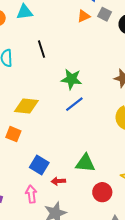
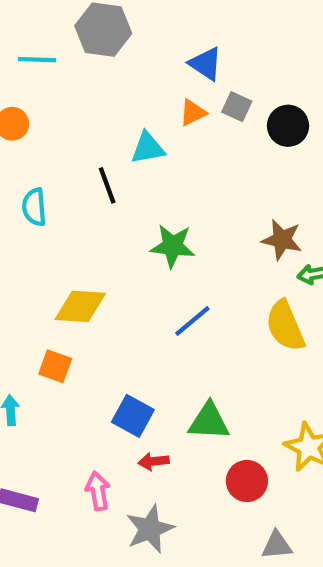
cyan triangle: (25, 12) -> (148, 148), moved
blue line: (74, 104) -> (192, 321), moved
blue square: (39, 165) -> (133, 416), moved

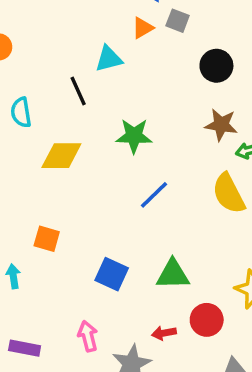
black circle: (288, 126) -> (216, 66), moved
yellow diamond: (80, 306) -> (61, 156), moved
red arrow: (154, 461) -> (164, 333), moved

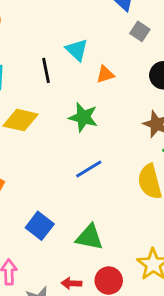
orange triangle: (143, 28) -> (105, 74), moved
cyan triangle: (109, 59) -> (77, 50), turned 45

